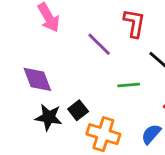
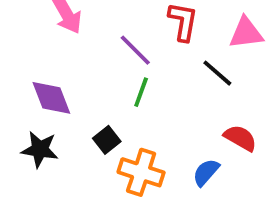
green line: (129, 85) -> (141, 92), moved, turned -65
black star: (49, 117) -> (40, 149), moved

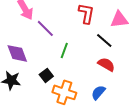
purple line: (135, 50) -> (45, 28), moved
red semicircle: (240, 138) -> (106, 64), moved

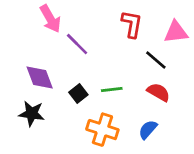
green line: (64, 50) -> (112, 89), moved, turned 63
black square: (46, 75) -> (78, 93), moved

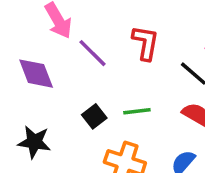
red L-shape: (132, 24) -> (145, 43), moved
purple diamond: (40, 77) -> (36, 74), moved

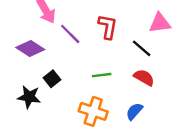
purple diamond: (36, 74) -> (30, 48), turned -36
black square: (94, 116) -> (52, 79), moved

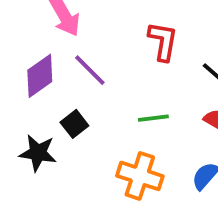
purple line: (70, 34) -> (90, 70), moved
purple diamond: (30, 48) -> (40, 76), turned -68

